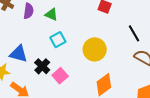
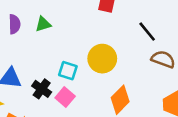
green triangle: (51, 14) -> (43, 24), turned -32
cyan square: (58, 40) -> (68, 71), moved, turned -35

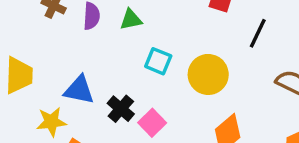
black line: (147, 32) -> (258, 33), moved, turned 60
cyan square: (68, 71) -> (158, 61), moved

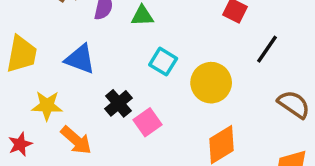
blue triangle: (79, 90) -> (80, 59), moved

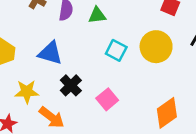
yellow circle: (211, 83) -> (156, 47), moved
black cross: (118, 103) -> (71, 85), moved

